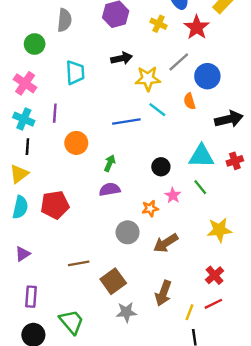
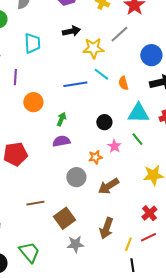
blue circle: (207, 76) -> (151, 55), moved
orange semicircle: (190, 101) -> (123, 83), moved

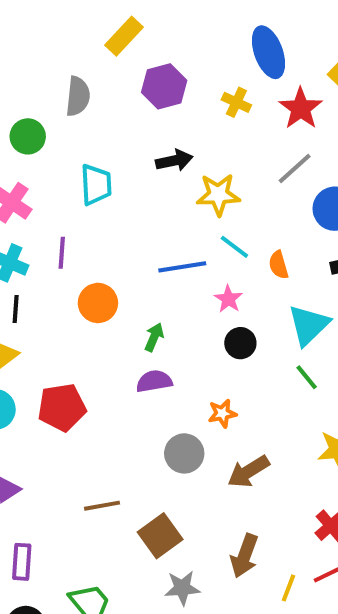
gray line: (119, 34) -> (295, 169), moved
cyan triangle: (138, 113) -> (309, 325), turned -45
pink star: (114, 146) -> (228, 299), moved

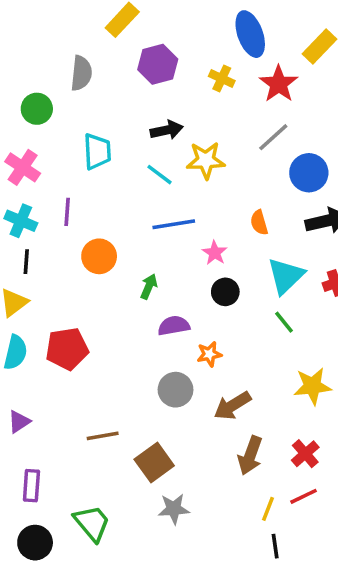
cyan line: (234, 247) -> (160, 175), moved
purple semicircle: (154, 381) -> (174, 326), moved
brown arrow: (244, 556) -> (250, 455), moved

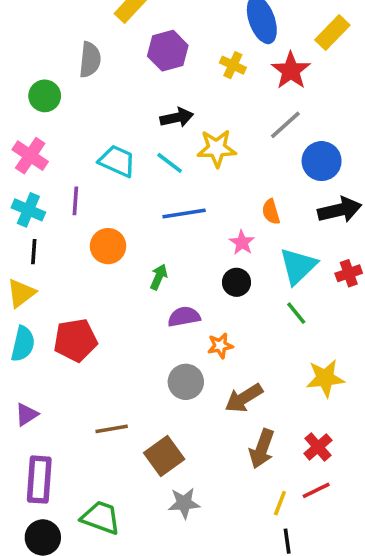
cyan trapezoid: (97, 151) -> (117, 161), moved, turned -63
pink star: (215, 253) -> (242, 242), moved
purple rectangle: (31, 486) -> (39, 480), size x1.4
green trapezoid: (92, 523) -> (101, 518), turned -30

